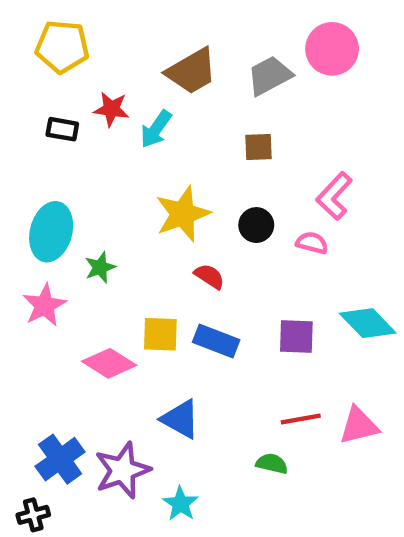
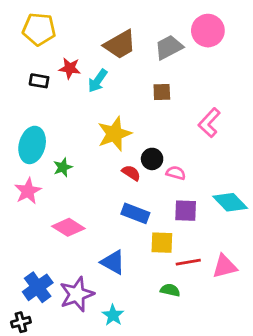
black circle: (256, 225) -> (152, 159), moved
pink semicircle: (312, 243) -> (176, 173), moved
yellow square: (160, 334) -> (162, 243), moved

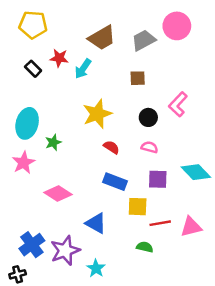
black rectangle: (39, 81) -> (33, 69), turned 35
black circle: (152, 159) -> (148, 117), moved

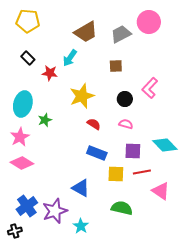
red star: (59, 58) -> (50, 73), moved
pink diamond: (58, 194) -> (22, 163), moved
red line: (160, 223) -> (142, 172), moved
pink triangle: (191, 227) -> (161, 191), turned 48
green semicircle: (145, 247) -> (122, 208), size x1.5

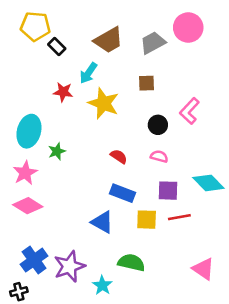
black rectangle: (28, 58) -> (57, 46), moved
yellow star: (82, 96) -> (104, 103), moved, turned -30
blue triangle: (81, 188) -> (102, 222), moved
pink triangle: (161, 191) -> (203, 269), moved
green semicircle: (122, 208) -> (131, 263), moved

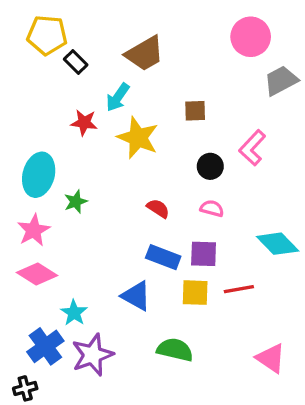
gray trapezoid: (153, 43) -> (281, 81), moved
purple square: (168, 191) -> (204, 254), moved
cyan star: (102, 285) -> (74, 313), moved

